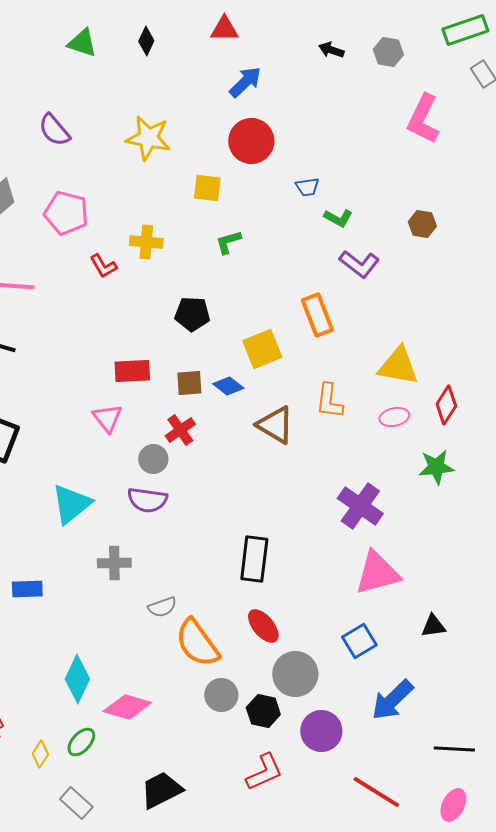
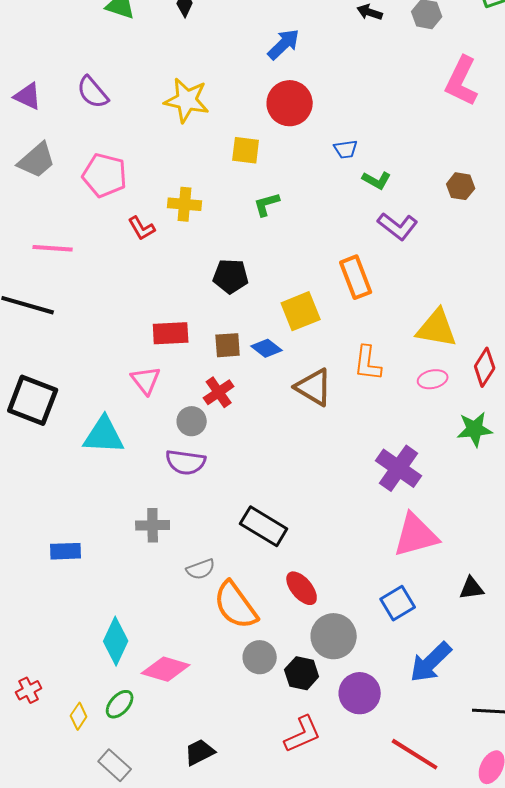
cyan triangle: (71, 504) -> (104, 435), moved, turned 42
black rectangle: (254, 559) -> (264, 526), moved, turned -66
black trapezoid: (161, 790) -> (200, 752), size x0.7

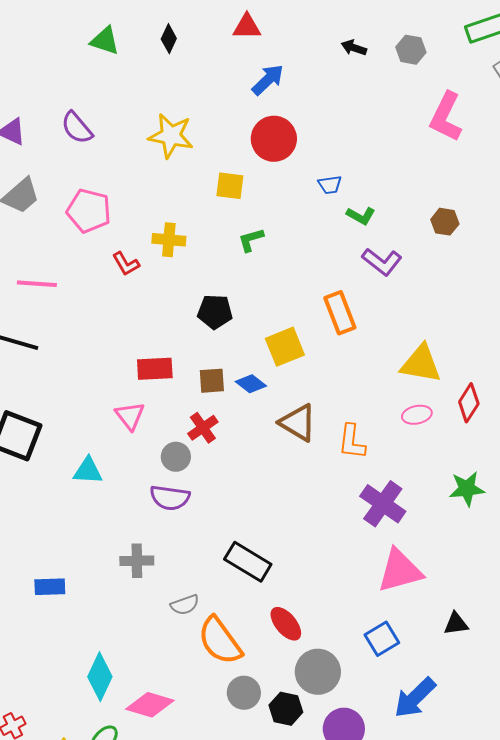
orange L-shape: (368, 363) -> (352, 442), moved
green star: (475, 429) -> (467, 489), moved
cyan triangle: (104, 435) -> (88, 471), size x0.7

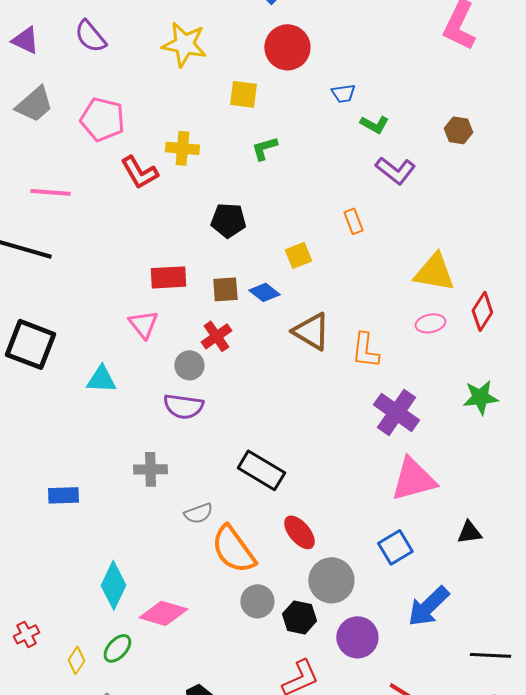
red L-shape: (126, 264) -> (139, 172), size x1.4
orange rectangle: (340, 313) -> (353, 221), size x0.6
yellow square: (285, 347) -> (298, 255), size x0.7

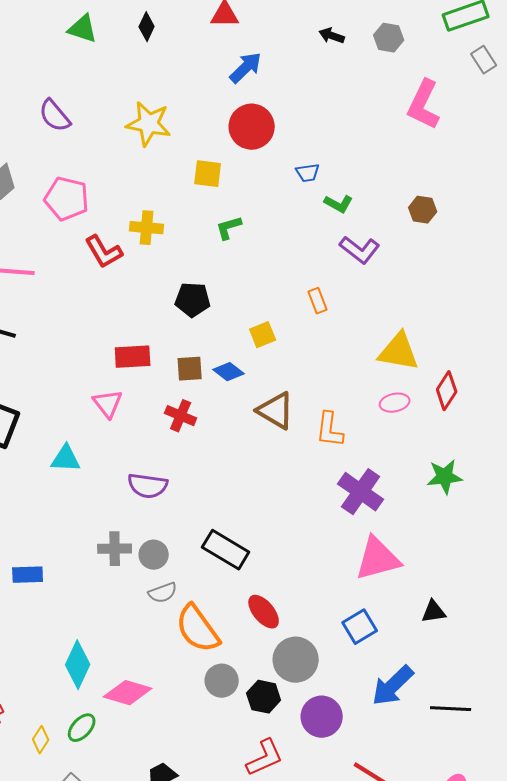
red cross: (216, 336) -> (181, 416), turned -32
gray circle: (189, 365) -> (154, 555), moved
black line: (490, 655) -> (451, 709), moved

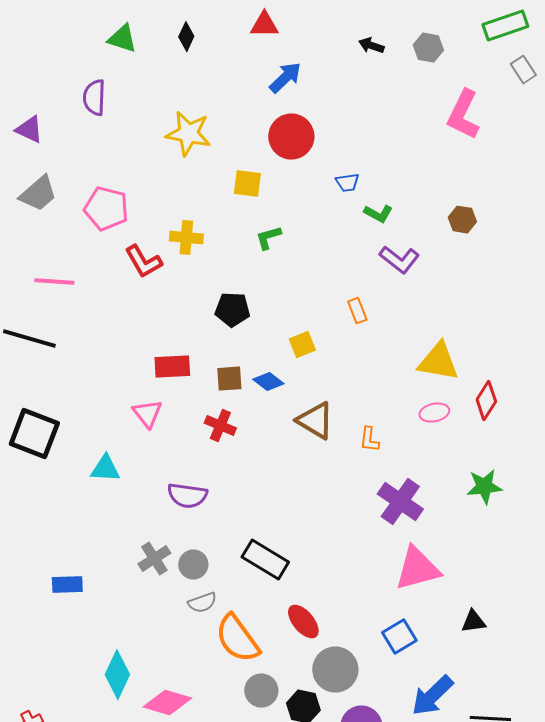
purple semicircle: (55, 116) -> (94, 98), moved, turned 42
orange L-shape: (330, 430) -> (369, 440), size x0.7
gray cross: (115, 549) -> (154, 559), turned -32

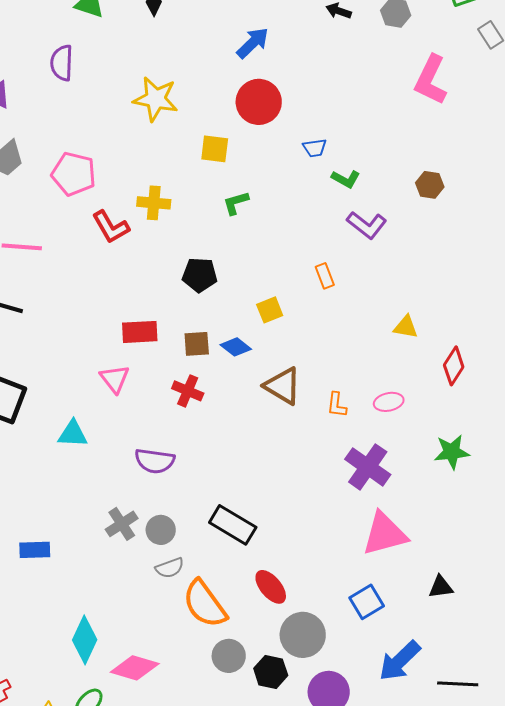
yellow triangle: (438, 362) -> (406, 327), size x0.6
pink ellipse: (434, 413) -> (389, 402), moved

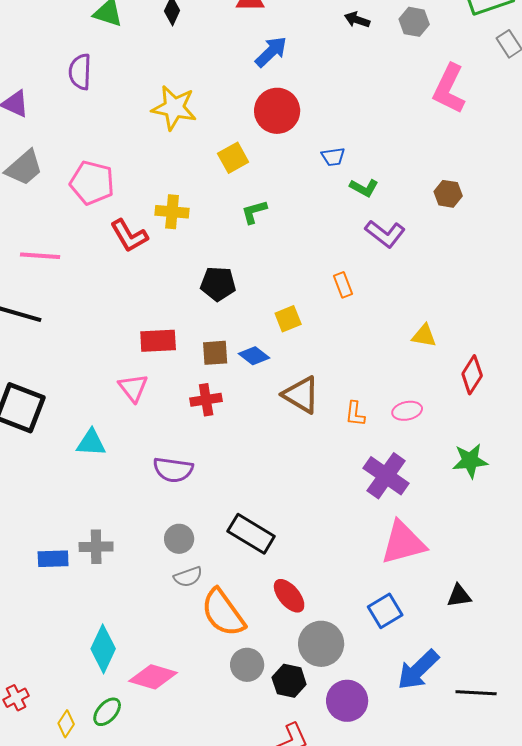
yellow square: (215, 149) -> (233, 158), turned -36
red cross: (188, 391) -> (206, 400), turned -32
gray cross: (122, 524) -> (96, 547), moved, turned 32

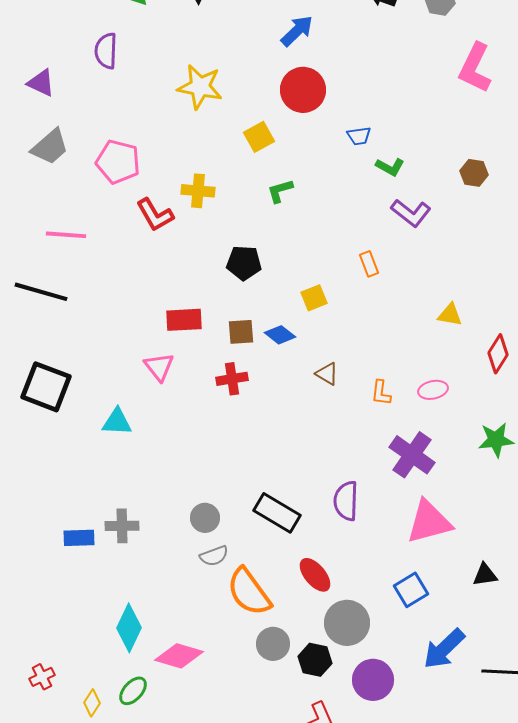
brown triangle: (301, 395) -> (327, 374), size x0.6
purple semicircle: (173, 470) -> (346, 501), moved, turned 84

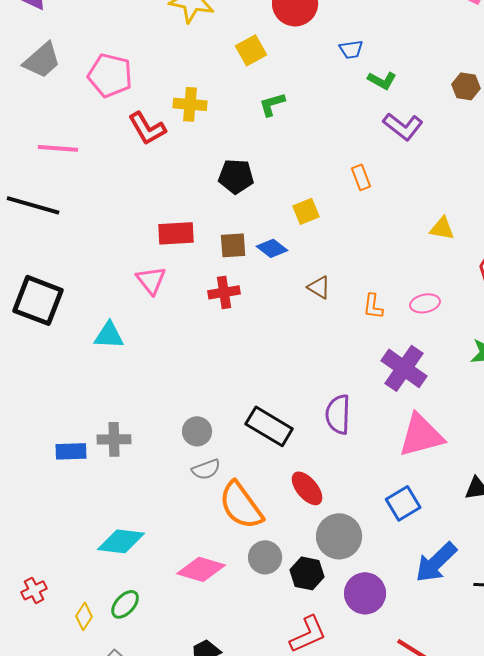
cyan diamond: (129, 628) -> (121, 541), turned 72
pink diamond: (179, 656) -> (201, 569), moved

